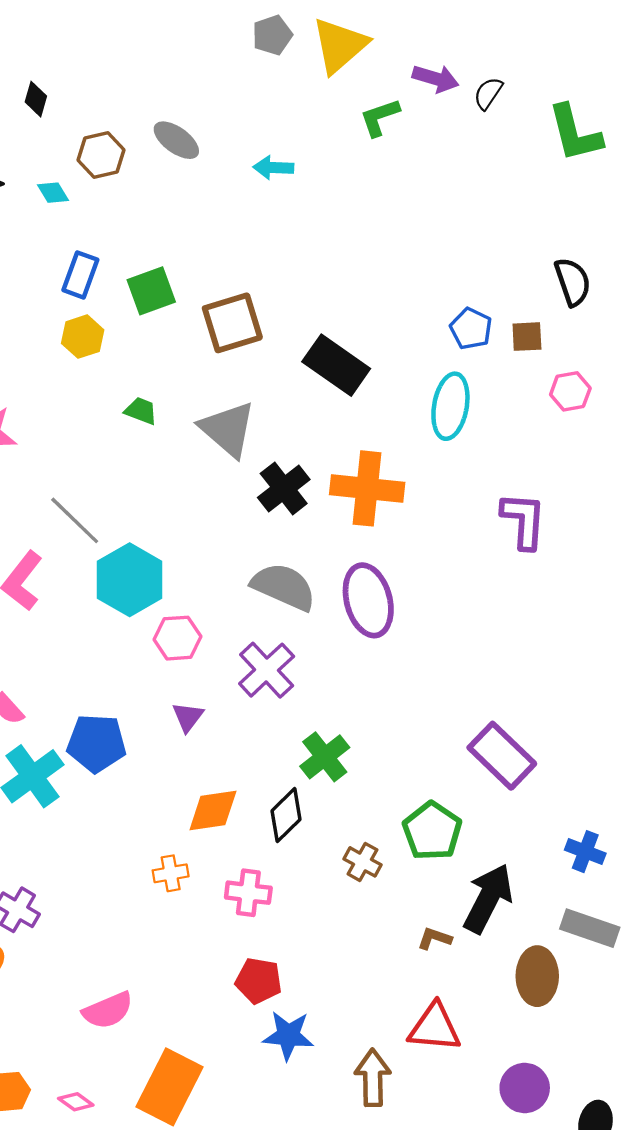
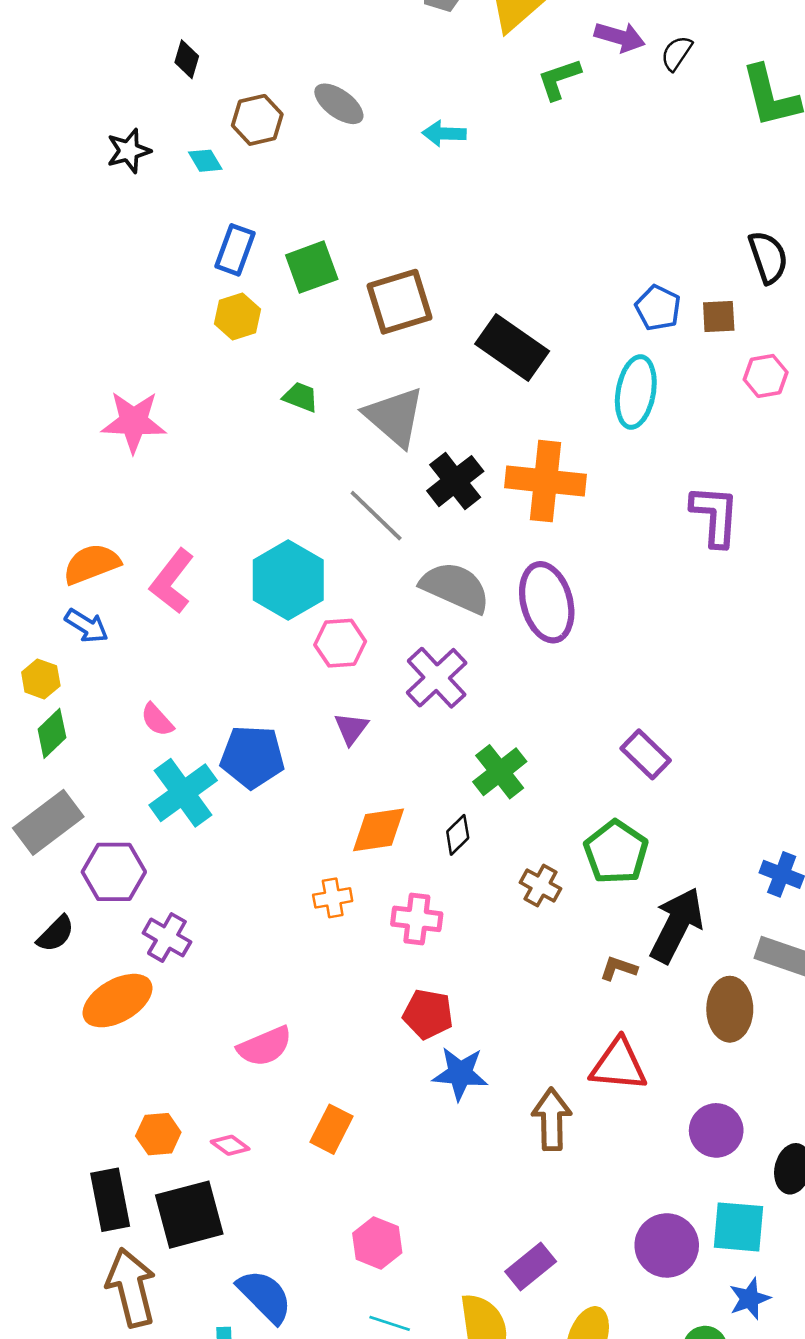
gray line: (75, 520) -> (376, 516), moved
purple rectangle: (502, 756) -> (646, 754), moved, size x0.7
black diamond: (286, 815) -> (458, 835), size x0.7
orange rectangle: (169, 1087) -> (331, 1129), size x0.6

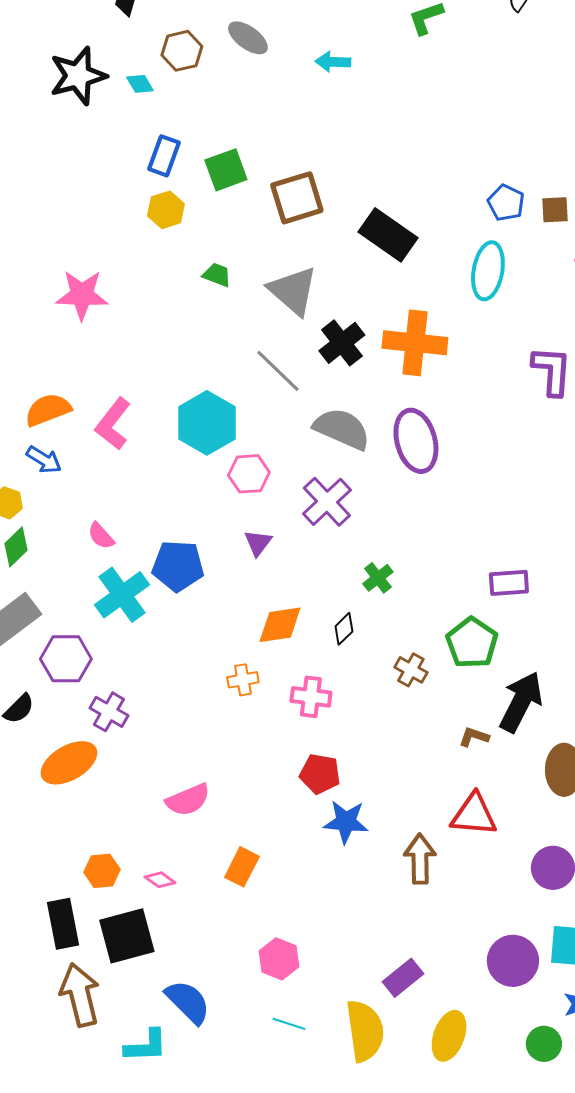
black star: (129, 151) -> (78, 76), size x1.6
purple rectangle: (646, 754) -> (509, 583), moved, turned -48
green cross: (500, 772) -> (378, 578), size x0.7

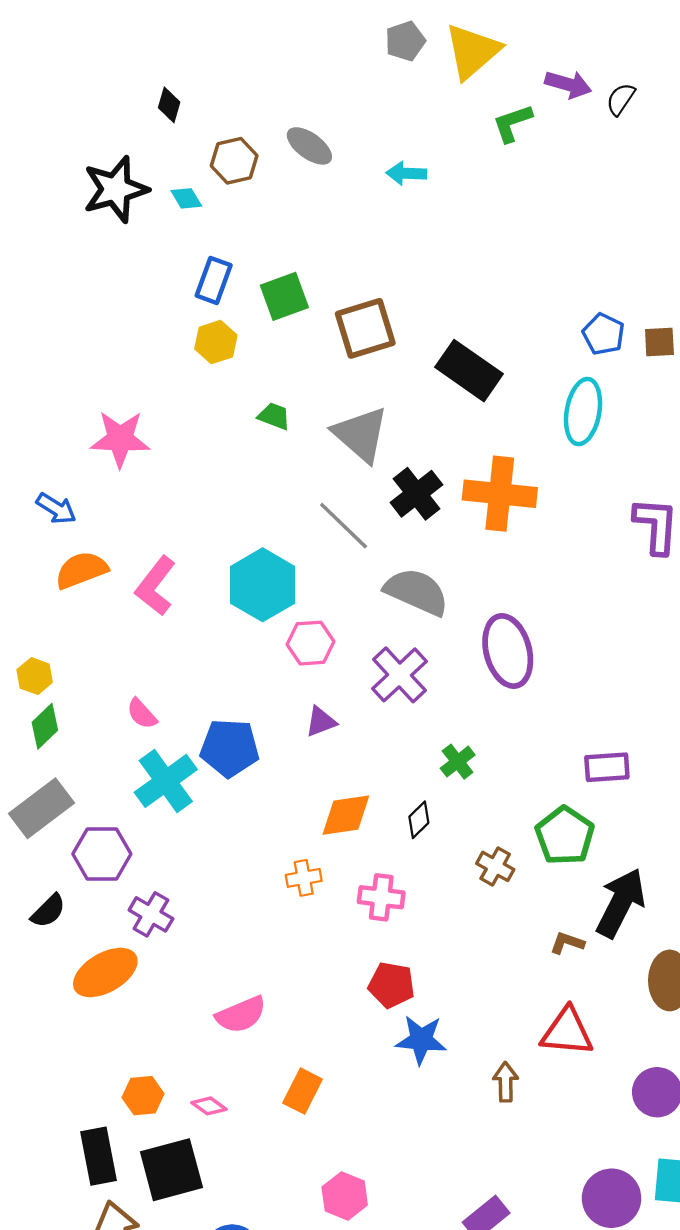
purple ellipse: (416, 441) -> (508, 651), moved
blue arrow: (44, 460) -> (56, 508), moved
purple triangle: (258, 543) -> (321, 722), turned 32
brown arrow: (420, 859) -> (505, 1082), size x0.7

